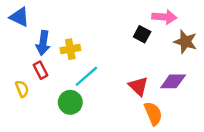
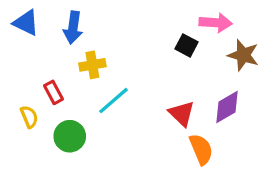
blue arrow: (43, 43) -> (73, 28), moved
purple diamond: (173, 81) -> (227, 107), turned -30
green circle: (70, 102) -> (70, 136), moved

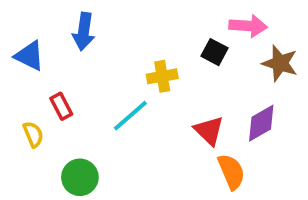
blue triangle: (26, 23) -> (29, 56), moved
yellow cross: (92, 65) -> (162, 76), moved
green circle: (70, 136) -> (80, 177), moved

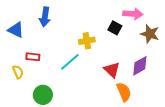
red rectangle: (61, 106) -> (33, 57), turned -56

